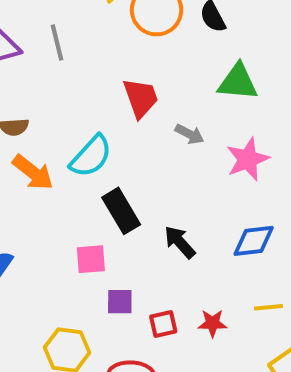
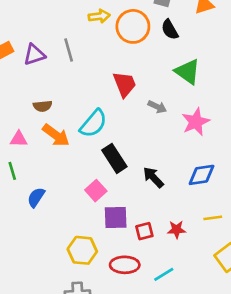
green triangle: (238, 82) -> (188, 72), turned 32
pink square: (91, 259) -> (96, 191), turned -35
purple square: (120, 302) -> (116, 218), size x1.4

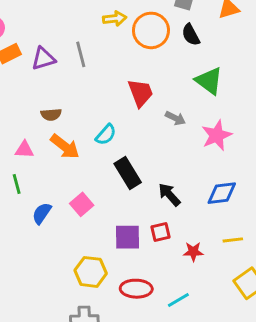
cyan semicircle: (93, 123) -> (106, 135), size x0.7
pink square: (96, 191) -> (82, 204), moved
red square: (144, 231) -> (160, 232), moved

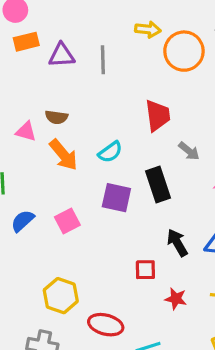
pink triangle: (24, 150) -> (26, 131), moved
black rectangle: (128, 173) -> (158, 185), moved
black arrow: (169, 195) -> (177, 243), moved
purple square: (128, 237) -> (116, 198), moved

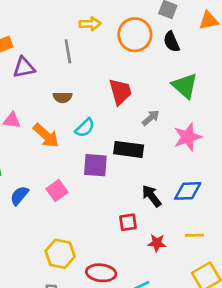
yellow arrow: (148, 29) -> (90, 24), moved
purple triangle: (62, 55) -> (24, 67), moved
brown semicircle: (56, 117) -> (62, 97), moved
gray arrow: (189, 151) -> (151, 118), turned -72
black rectangle: (158, 185) -> (129, 149), turned -56

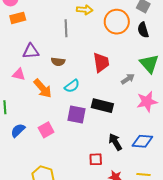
purple triangle: (24, 67) -> (31, 51), moved
gray arrow: (151, 118) -> (128, 79), moved

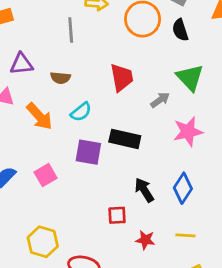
blue diamond: (142, 141) -> (183, 188), turned -60

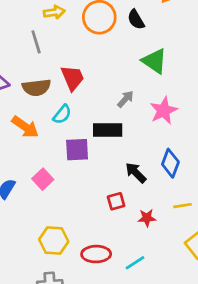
red trapezoid: (122, 77) -> (73, 78), moved
brown semicircle: (60, 78) -> (36, 87), size x1.5
gray arrow: (160, 100) -> (126, 99), moved

